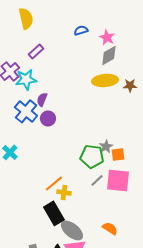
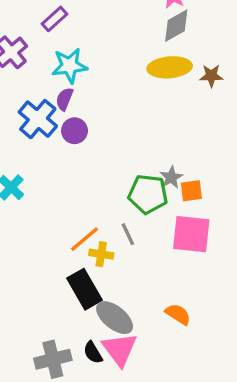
cyan star: (26, 79) -> (70, 66), moved
gray line: (97, 180) -> (128, 234), moved, turned -72

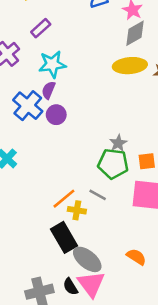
gray star: (171, 177) -> (118, 143), moved
gray line: (128, 234) -> (98, 195), turned -36

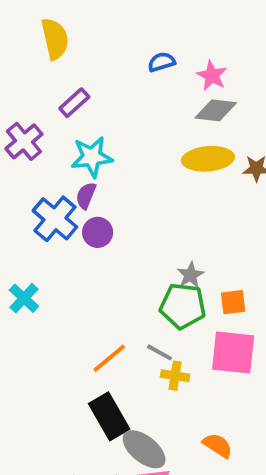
gray diamond: (135, 33) -> (216, 110), turned 36
yellow cross: (77, 210) -> (175, 376), moved

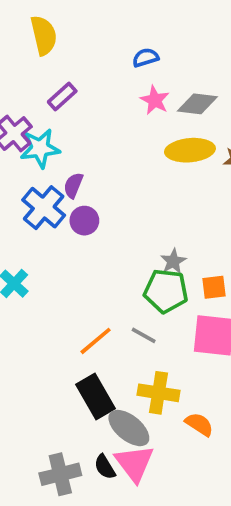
pink star: (212, 76) -> (155, 100), moved
cyan star: (92, 157) -> (40, 148), moved
yellow cross: (175, 376) -> (158, 393), moved, size x1.5

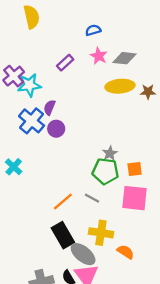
purple rectangle: (62, 96) -> (65, 63), moved

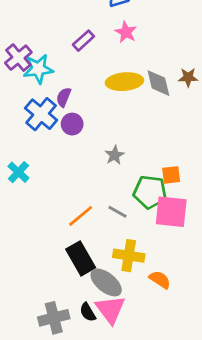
gray diamond: (124, 58) -> (158, 83), moved, turned 70
yellow ellipse: (120, 86) -> (124, 82), moved
gray star: (110, 153) -> (115, 155), moved
green pentagon: (105, 171) -> (150, 192), moved

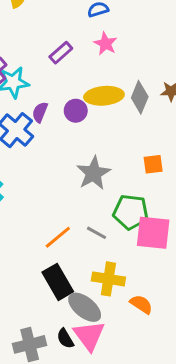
gray diamond: (158, 83) -> (140, 97), turned 36
purple circle: (72, 124) -> (76, 111), moved
gray star: (115, 155) -> (94, 173), size x1.6
orange square: (171, 175) -> (153, 164), moved

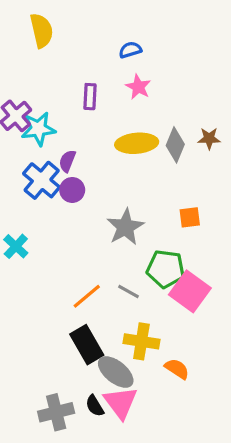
purple rectangle: (61, 53) -> (90, 97), turned -45
purple circle: (76, 111) -> (72, 190), moved
pink square: (153, 233) -> (190, 291), turned 30

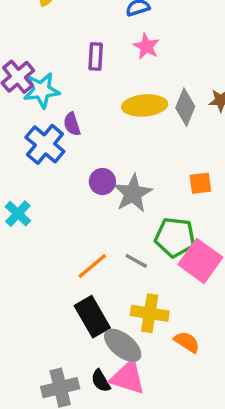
purple semicircle: (67, 161) -> (72, 124), turned -40
purple circle: (72, 190) -> (102, 182), moved
pink triangle: (121, 403) -> (128, 377), turned -36

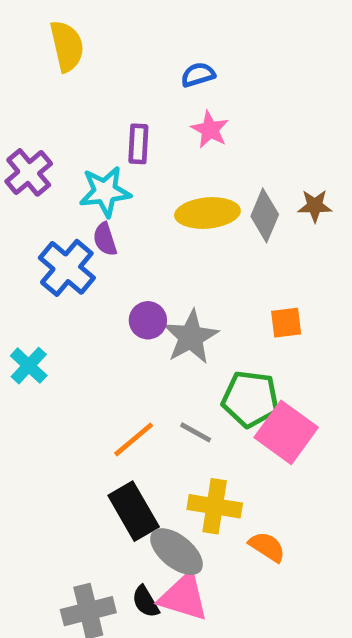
cyan star: (42, 90) -> (105, 192), moved

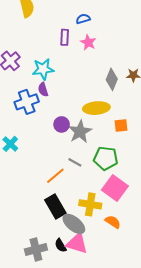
purple rectangle: (138, 144) -> (65, 37), moved
yellow ellipse: (207, 213) -> (96, 108), moved
blue cross: (67, 268) -> (27, 102), turned 30
gray line: (196, 432) -> (75, 162), moved
pink square: (286, 432) -> (115, 188), moved

